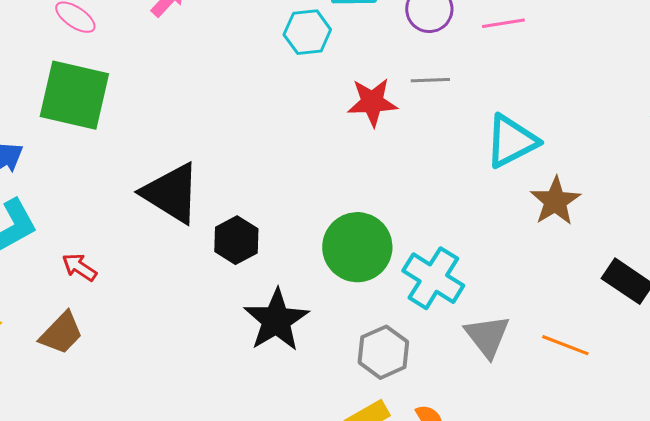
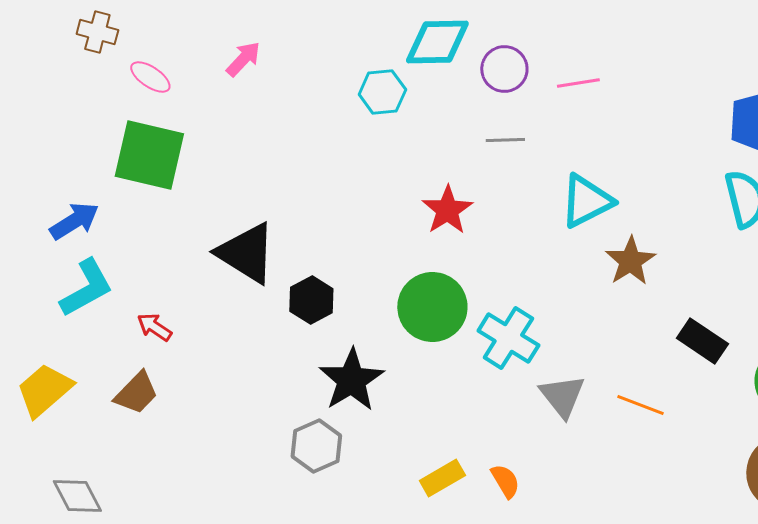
red star: (372, 102) -> (447, 210), moved, turned -30
gray hexagon: (383, 352) -> (316, 446), moved

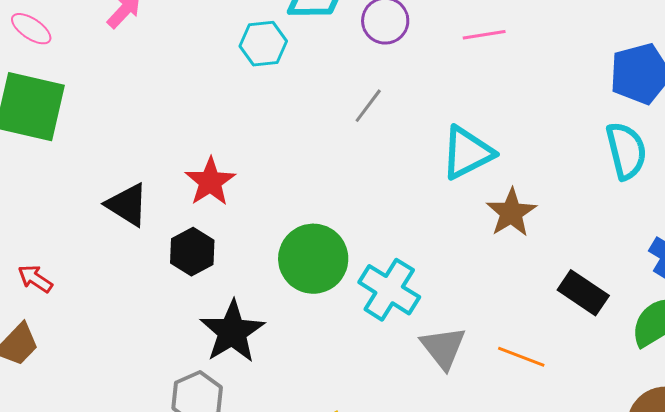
pink line: (578, 83) -> (484, 35), moved
gray line: (505, 140) -> (368, 106), moved, turned -51
red star: (447, 210) -> (210, 182), moved
black triangle: (246, 253) -> (127, 205), size x0.7

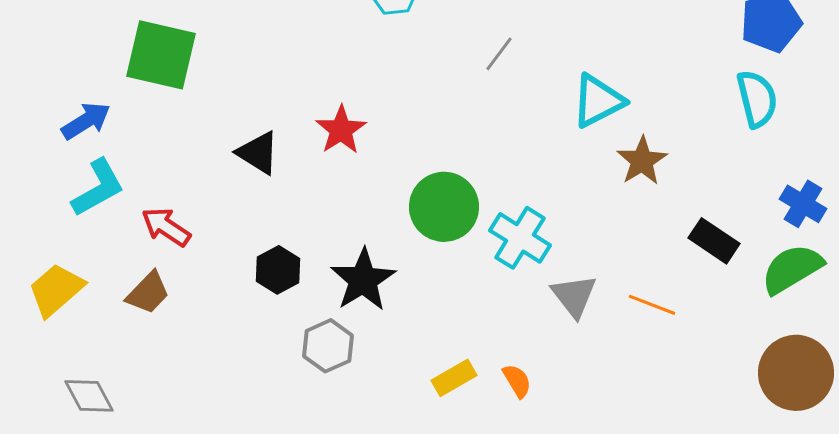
black hexagon: (192, 252) -> (278, 270), moved
red arrow: (35, 279) -> (166, 227), size x1.4

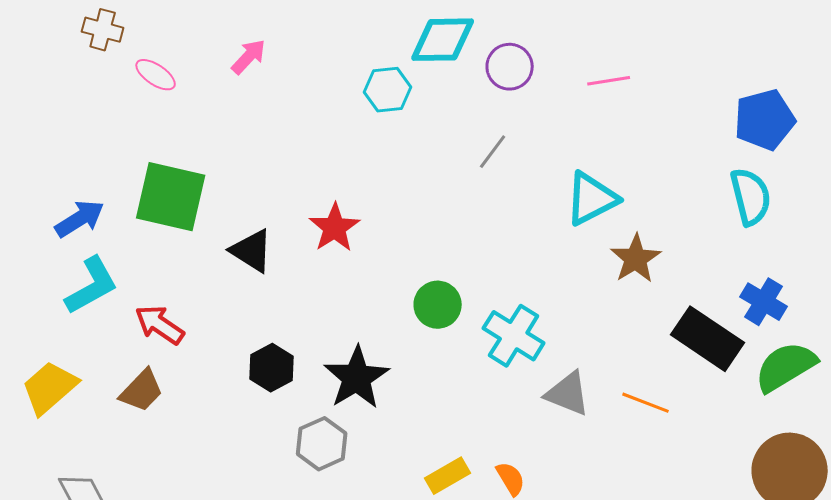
green square: (161, 55) -> (171, 197), moved
blue cross: (803, 204) -> (764, 302), moved
green circle: (444, 207) -> (438, 305), size x0.7
black rectangle: (714, 241) -> (708, 339), size x1.4
gray triangle: (574, 296) -> (568, 394), turned -30

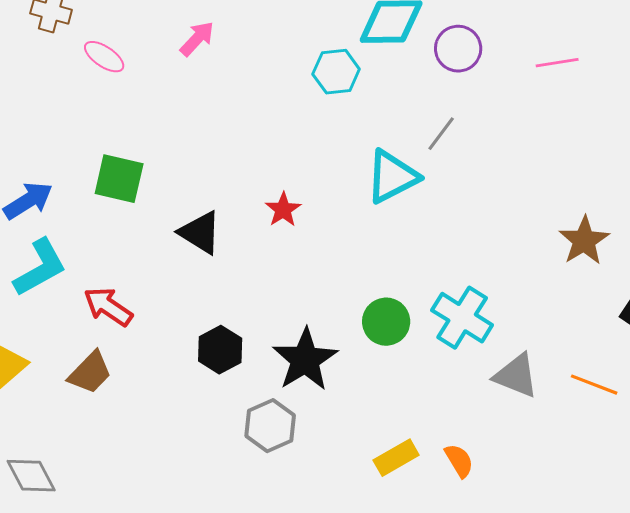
green square: (171, 197) -> (119, 179), size x0.7
cyan triangle: (592, 199) -> (392, 177), moved
red star: (335, 228) -> (283, 210), size x0.7
green circle: (438, 305) -> (386, 322), moved

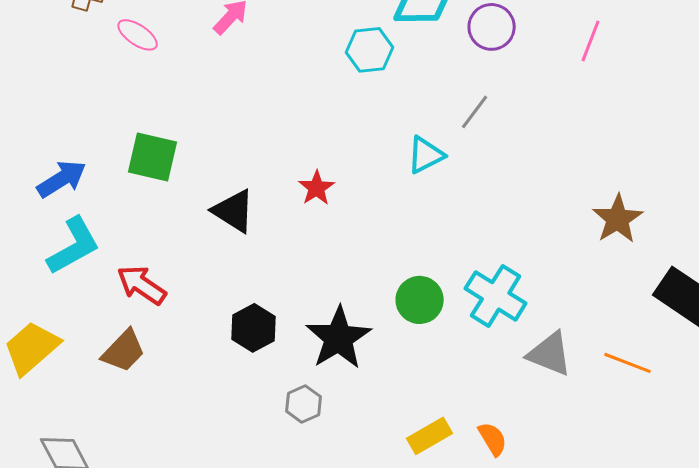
pink line: (557, 63) -> (591, 41), turned -60
cyan triangle: (392, 177) -> (426, 155), size x0.7
gray hexagon: (270, 426) -> (304, 404), size x0.7

